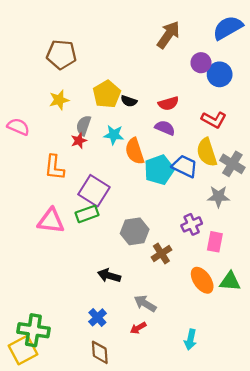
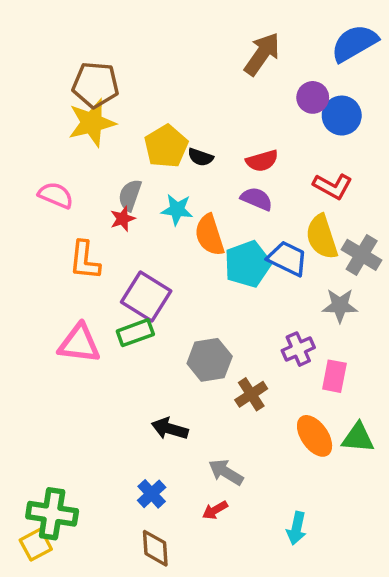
yellow star: (59, 100) -> (92, 123), moved, size x1.5
pink semicircle: (18, 127) -> (56, 195), moved
yellow square: (23, 350) -> (36, 545), size x0.7

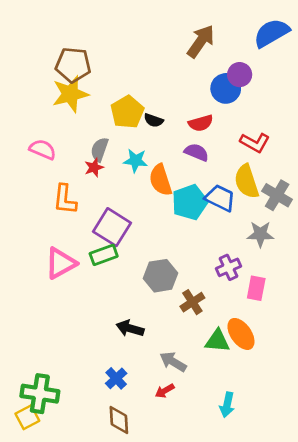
blue circle: (342, 116) -> (226, 88), moved
pink triangle: (79, 344) -> (61, 263), turned -36
green triangle: (358, 438) -> (217, 341), moved

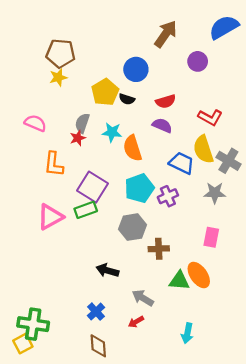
blue circle: (226, 88) -> (136, 69), moved
yellow star: (70, 94) -> (58, 77), size x0.6
cyan pentagon: (190, 202) -> (139, 188), moved
purple cross: (228, 267) -> (168, 196), moved
brown cross: (192, 302) -> (159, 249), turned 30

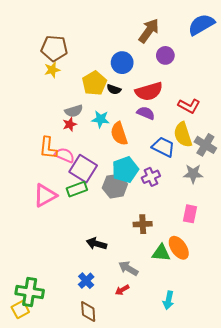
purple circle: (198, 61) -> (165, 55), moved
red semicircle: (166, 101) -> (149, 91), size x1.5
pink semicircle: (35, 123) -> (65, 155), moved
gray semicircle: (82, 123) -> (74, 111), turned -126
gray hexagon: (132, 227) -> (115, 186), moved

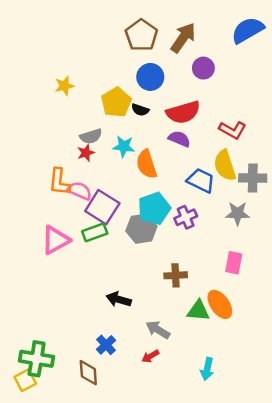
brown pentagon: (54, 48) -> (141, 35), moved, turned 30
gray cross: (205, 145) -> (253, 178), turned -30
brown diamond: (88, 312) -> (88, 373), moved

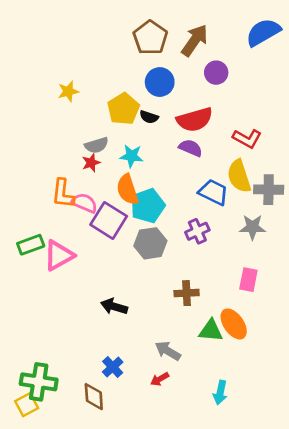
orange semicircle: (147, 164) -> (127, 190), moved
cyan pentagon: (154, 208) -> (148, 206), moved
green rectangle: (95, 232) -> (31, 245), moved
black arrow: (119, 299) -> (114, 307), moved

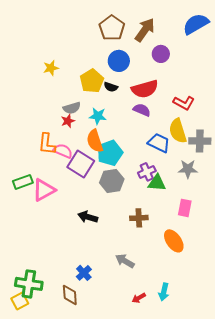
black arrow: (114, 307) -> (88, 217), moved
green triangle: (211, 331) -> (157, 183), moved
red arrow: (160, 379) -> (139, 298), moved

